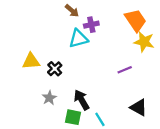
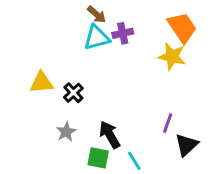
cyan triangle: (78, 39) -> (97, 38), moved
yellow star: (144, 42) -> (172, 56), moved
purple line: (125, 70) -> (168, 123), moved, turned -48
black triangle: (139, 107) -> (186, 145), turned 48

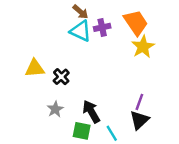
orange trapezoid: (182, 27) -> (136, 23), moved
cyan triangle: (97, 38) -> (80, 31), turned 40
yellow star: (172, 56) -> (143, 47), turned 30
black triangle: (186, 145) -> (139, 120), moved

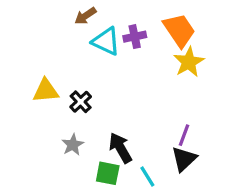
brown arrow: (80, 12) -> (85, 16), moved, turned 105

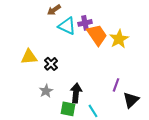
orange trapezoid: (179, 30) -> (97, 35), moved
black arrow: (120, 148) -> (76, 93), turned 36
black triangle: (184, 159) -> (131, 100), moved

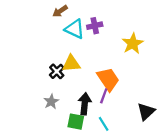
orange trapezoid: (97, 35) -> (108, 79), moved
yellow triangle: (29, 57) -> (71, 64), moved
purple line: (116, 85) -> (104, 96), moved

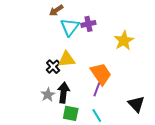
cyan triangle: (75, 29) -> (70, 27), turned 42
black arrow: (85, 104) -> (63, 93), moved
black triangle: (146, 112) -> (136, 104), turned -30

